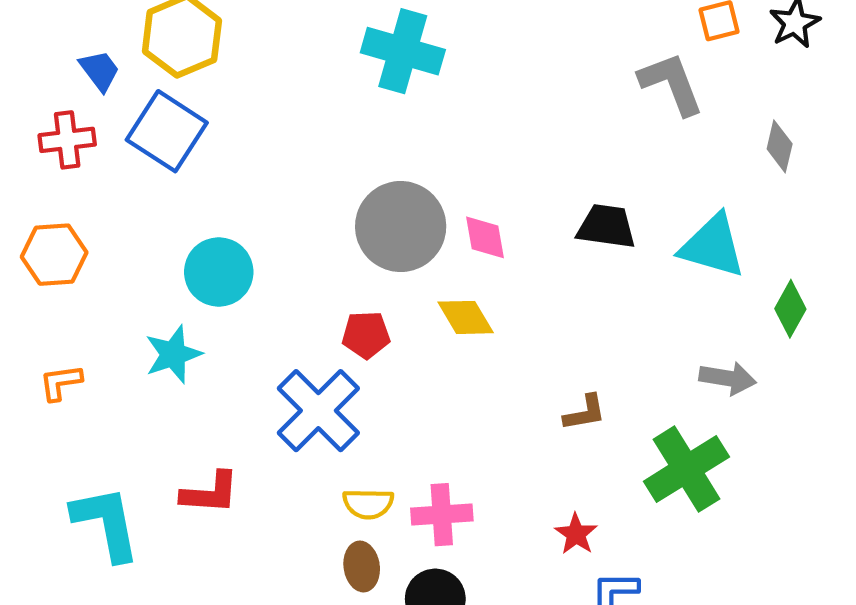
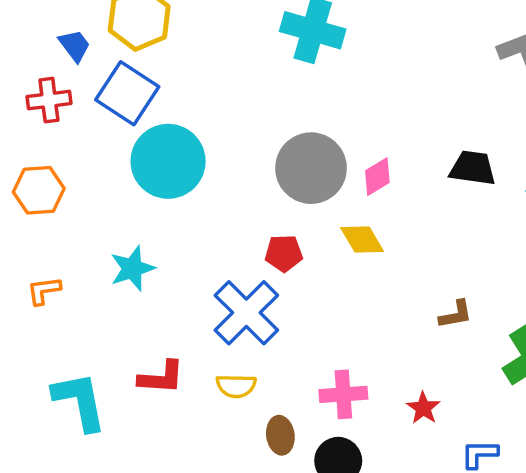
pink diamond: (485, 237) -> (377, 177), turned 69
cyan circle: (219, 272) -> (168, 161), moved, size x1.4
yellow semicircle: (368, 504) -> (236, 386), moved
red star: (576, 534) -> (423, 408), moved

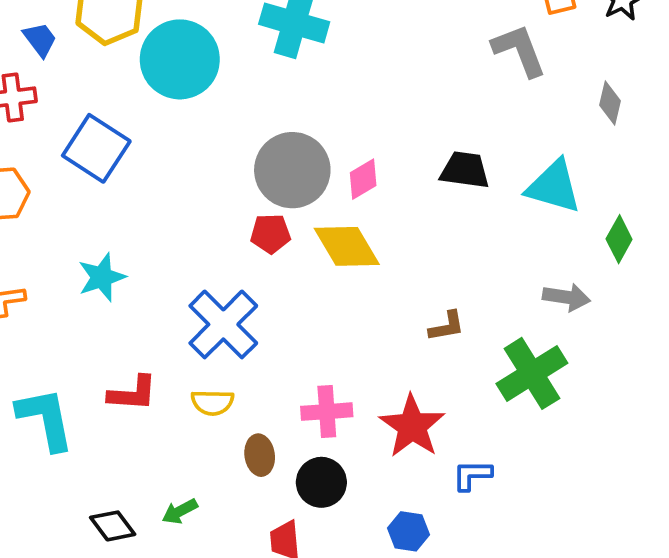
blue square: (127, 93) -> (96, 148), moved
cyan circle: (168, 161) -> (180, 59), moved
yellow diamond: (362, 240) -> (347, 246), size x1.4
red pentagon: (284, 253) -> (271, 234), moved
red star: (423, 408) -> (412, 426), size x1.8

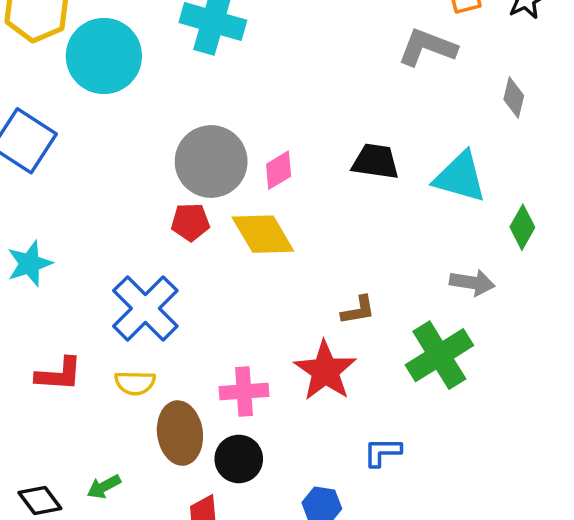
gray L-shape: (519, 50) -> (427, 47), turned -48
red star: (412, 426) -> (325, 371), moved
brown ellipse: (260, 455) -> (180, 433), size x1.6

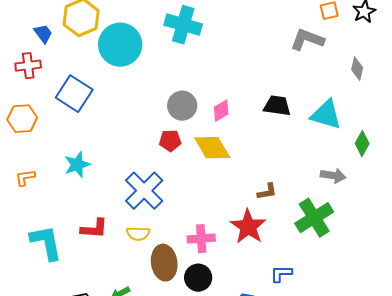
gray circle: (211, 161) -> (182, 106), size x0.7

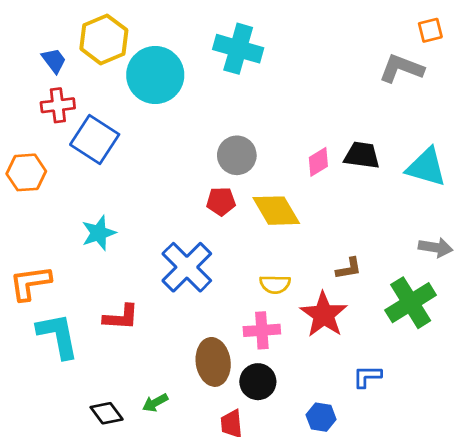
red cross: (28, 66) -> (58, 105), moved
pink diamond: (221, 111) -> (318, 162), moved
orange L-shape: (25, 178) -> (30, 283), moved, size x1.6
yellow semicircle: (138, 234) -> (275, 284), moved

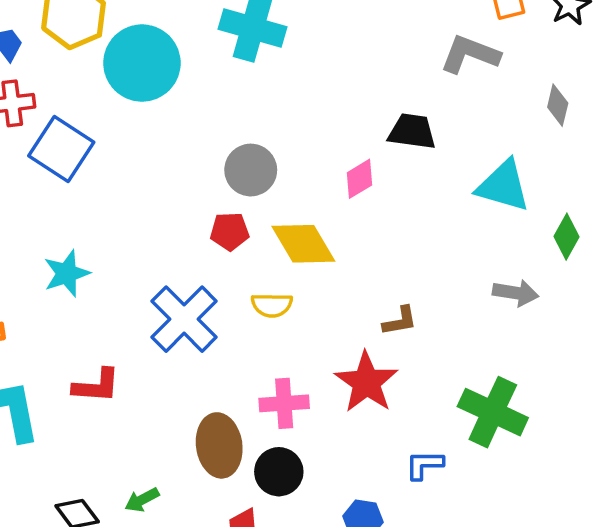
black trapezoid: (362, 155) -> (412, 131), moved
yellow semicircle: (275, 284) -> (272, 305), moved
green cross: (411, 303) -> (493, 412), moved, turned -33

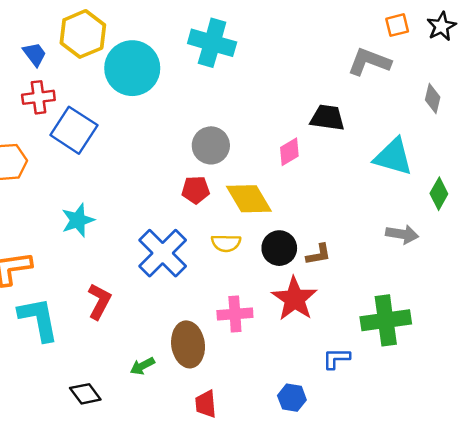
red L-shape: (96, 386) -> (99, 301), turned -66
green cross: (493, 412) -> (386, 320), turned -33
black circle: (279, 472) -> (279, 248), moved
green arrow: (142, 500) -> (142, 366), moved

